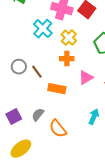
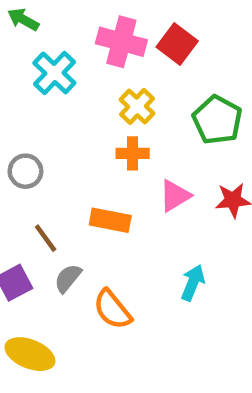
cyan cross: (43, 29) -> (54, 73), moved
brown line: (37, 72) -> (46, 238), moved
yellow ellipse: (21, 149) -> (30, 354), turned 60

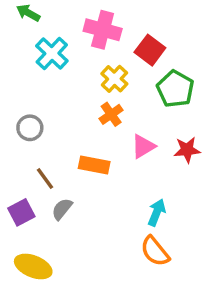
red square: (177, 44) -> (150, 50), moved
orange cross: (133, 153) -> (111, 114), turned -35
orange semicircle: (112, 309) -> (155, 251), moved

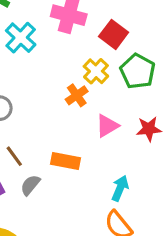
yellow cross: (114, 79) -> (96, 71), moved
orange rectangle: (94, 165) -> (66, 161), moved

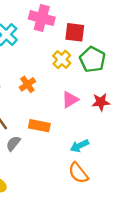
red square: (114, 34) -> (75, 32), turned -30
orange cross: (77, 95) -> (27, 84), moved
cyan arrow: (120, 188) -> (79, 146), turned -138

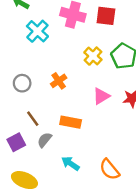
red square: (75, 32) -> (106, 16), moved
cyan arrow: (79, 146) -> (71, 164), moved, turned 60

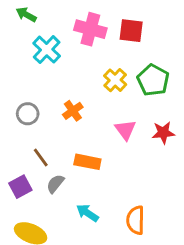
pink triangle: (101, 96) -> (125, 130), turned -36
orange semicircle: (109, 169) -> (136, 220), turned 40

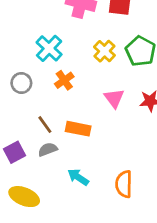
cyan cross: (47, 50) -> (49, 48), moved
brown line: (41, 157) -> (45, 125), moved
gray semicircle: (55, 184) -> (48, 149), turned 30

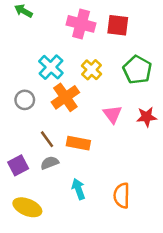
yellow cross: (104, 51) -> (92, 70), moved
orange cross: (64, 80) -> (65, 97), size x1.5
cyan arrow: (78, 177) -> (78, 189), turned 36

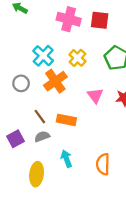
yellow ellipse: (27, 207) -> (37, 174), moved, turned 75

